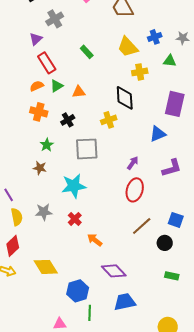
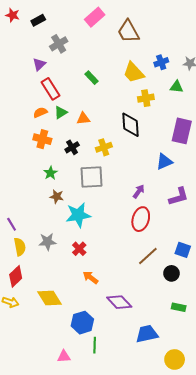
yellow cross: (109, 120) -> (104, 147), moved
brown star: (40, 168) -> (57, 197), moved
orange arrow: (95, 240) -> (90, 277), moved
blue trapezoid: (125, 302) -> (147, 334), moved

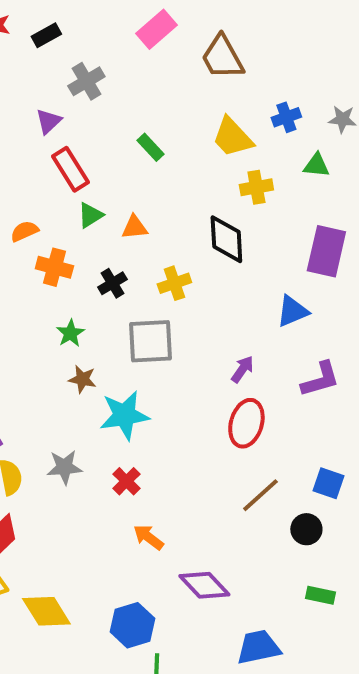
orange semicircle: (40, 112) -> (24, 231), moved
yellow diamond: (49, 298) -> (46, 611), moved

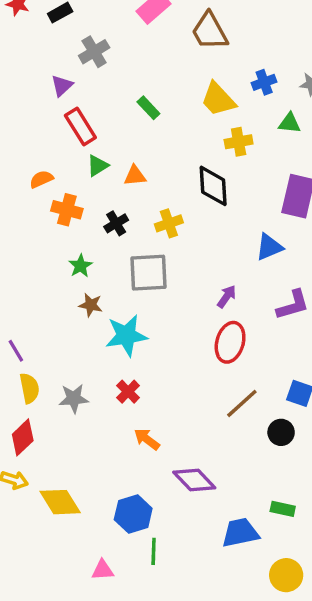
gray star: (64, 467) -> (74, 398), moved
green rectangle: (320, 595) -> (283, 509), moved

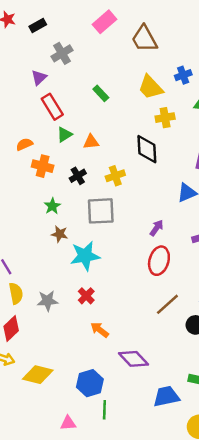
yellow diamond: (60, 502) -> (38, 375), turned -44

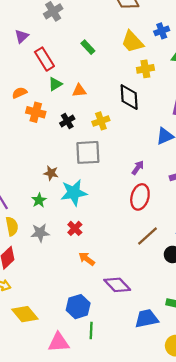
purple triangle: (39, 78) -> (22, 36), moved
green star: (52, 206) -> (39, 200), moved
yellow diamond: (38, 375) -> (25, 314), moved, turned 36
pink triangle: (68, 423) -> (59, 342), size x1.5

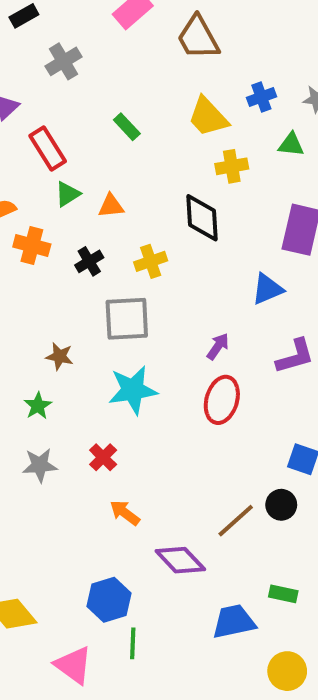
cyan star: (74, 193) -> (133, 390), moved
brown line: (148, 236) -> (236, 521), moved
pink triangle: (59, 342) -> (73, 665), turned 40

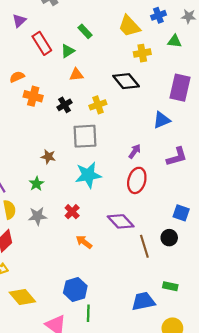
green triangle: (67, 194) -> (68, 51), moved
black diamond: (202, 218) -> (126, 81), turned -36
brown line: (236, 521) -> (144, 246), turned -65
purple diamond: (180, 560) -> (121, 221), moved

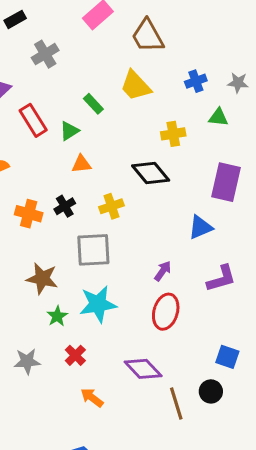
yellow trapezoid: (129, 26) -> (136, 86), moved
orange cross: (33, 96) -> (29, 214), moved
brown star: (48, 157) -> (42, 279), size x1.5
green star: (36, 184) -> (57, 316), moved

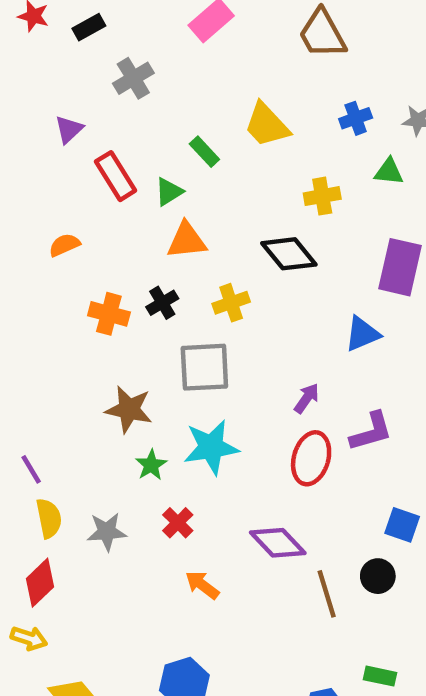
brown trapezoid: (148, 36) -> (322, 34), moved
orange triangle: (81, 164) -> (187, 241), size x1.4
purple L-shape: (221, 279) -> (371, 432), moved

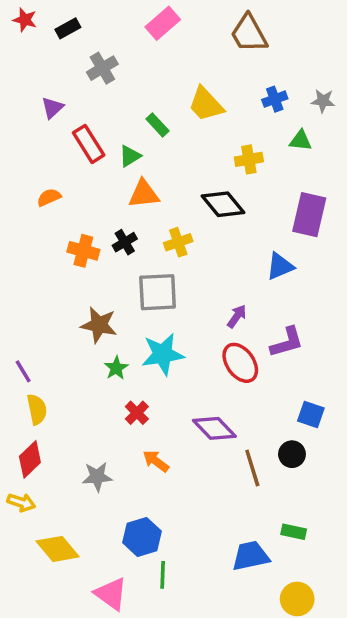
red ellipse: (311, 458) -> (240, 363), turned -51
gray star: (107, 532) -> (97, 477), moved

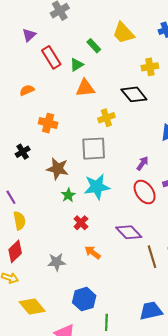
black cross: (125, 242) -> (23, 152), moved
green line: (163, 575) -> (106, 322), moved

